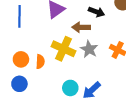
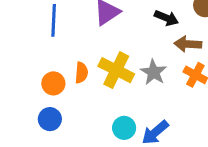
brown arrow: (81, 27) -> (188, 44), moved
orange semicircle: (40, 62) -> (81, 73), moved

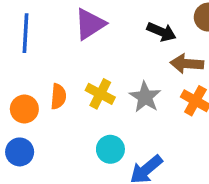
yellow cross: (116, 70) -> (100, 94), size x0.7
cyan circle: (124, 128) -> (110, 149), moved

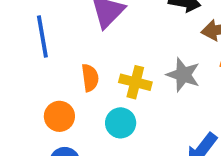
orange semicircle: (58, 96) -> (90, 78), moved
cyan circle: (110, 149) -> (121, 123), moved

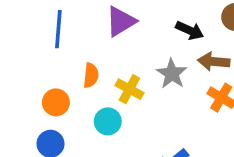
gray star: (183, 75) -> (172, 74), moved

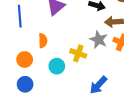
gray star: (172, 74) -> (99, 40), moved
yellow cross: (129, 89) -> (78, 53), moved

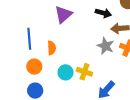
blue line: (20, 16) -> (29, 39), moved
yellow cross: (78, 53) -> (84, 72), moved

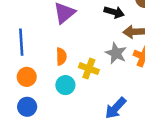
orange semicircle: (52, 48) -> (61, 56), moved
yellow cross: (84, 72) -> (89, 69), moved

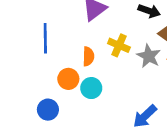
yellow cross: (89, 69) -> (119, 45), moved
orange circle: (27, 77) -> (68, 79), moved

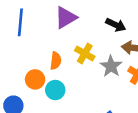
blue line: (45, 38) -> (20, 22), moved

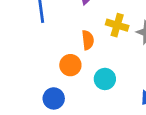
cyan circle: (55, 90) -> (105, 79), moved

